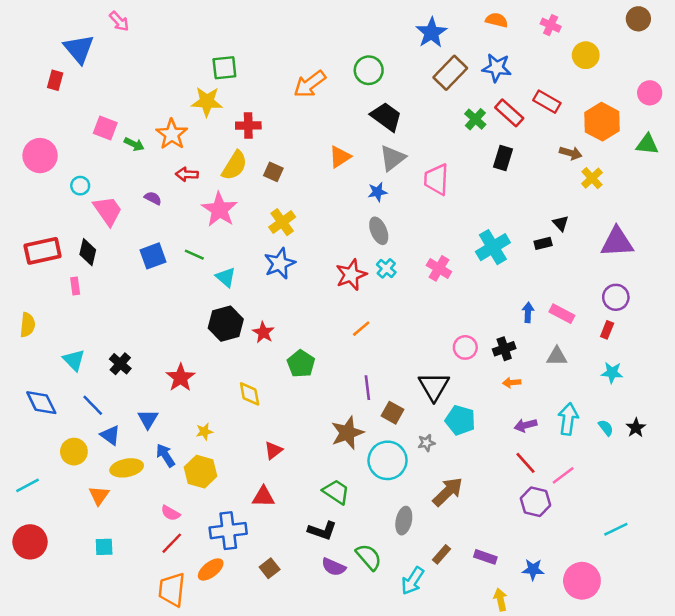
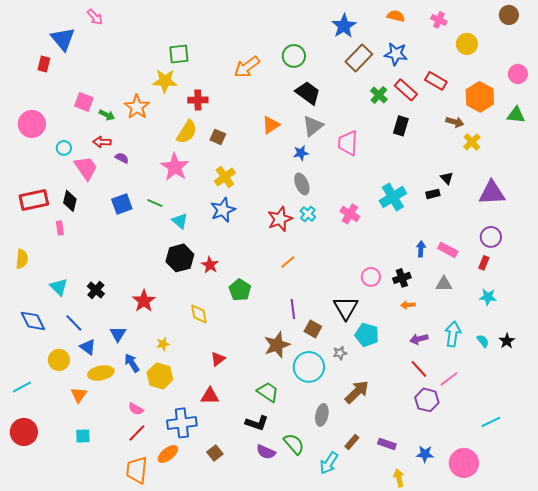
red arrow: (187, 174) -> (102, 142), moved

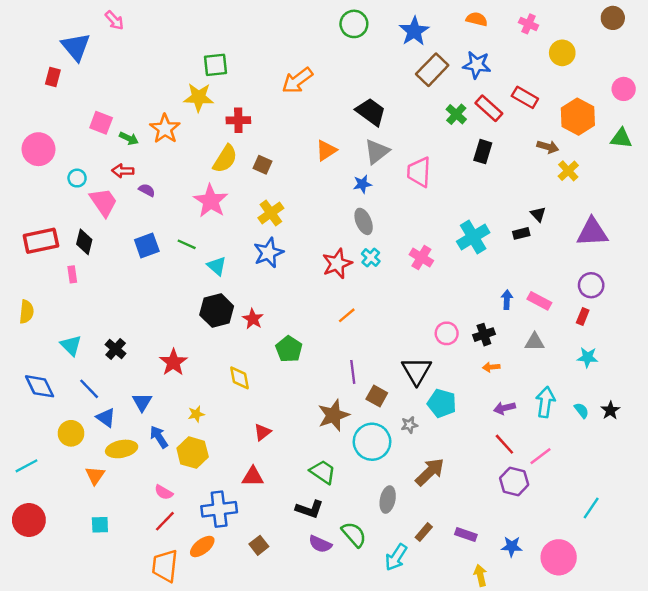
green circle: (294, 56) -> (354, 24), moved
cyan line: (491, 422) -> (591, 508), turned -30

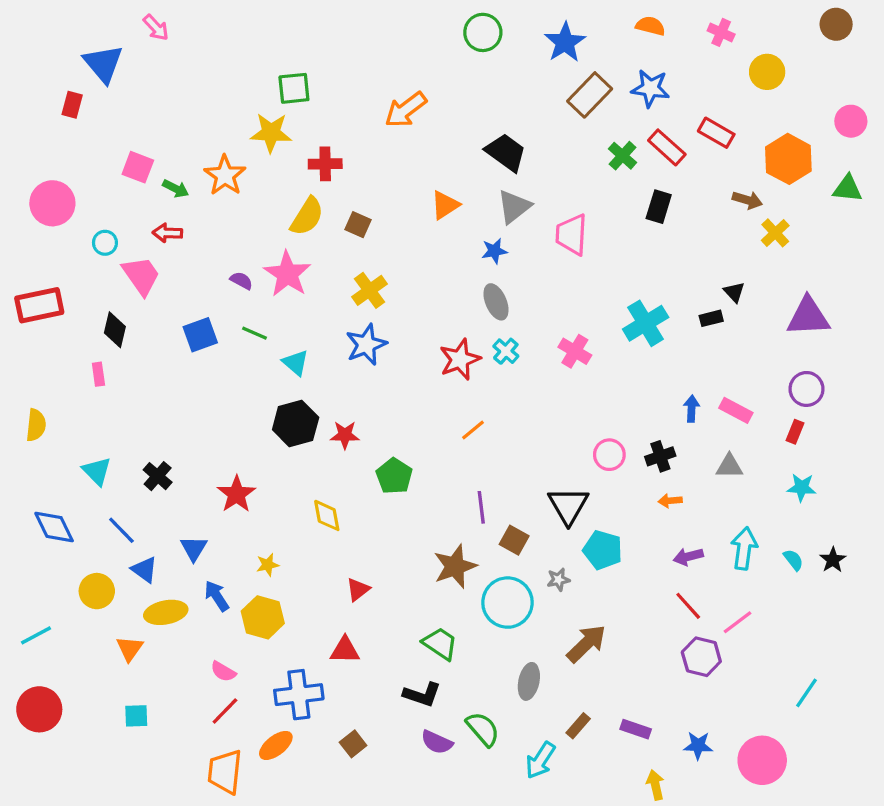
purple semicircle: (147, 190) -> (241, 281), moved
red rectangle: (41, 241) -> (39, 305), moved
red star: (253, 319) -> (345, 435), turned -30

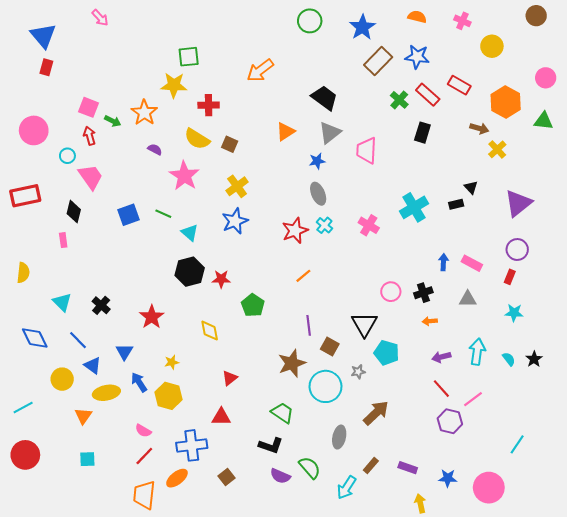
blue triangle: (103, 64) -> (43, 36), moved
yellow semicircle: (307, 216) -> (197, 139), turned 90
red arrow: (167, 233) -> (90, 136), moved, turned 72
purple semicircle: (241, 281) -> (155, 149), moved
purple triangle: (808, 317) -> (518, 203), turned -36

